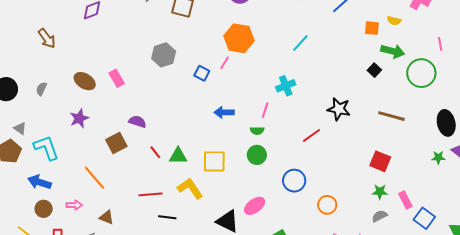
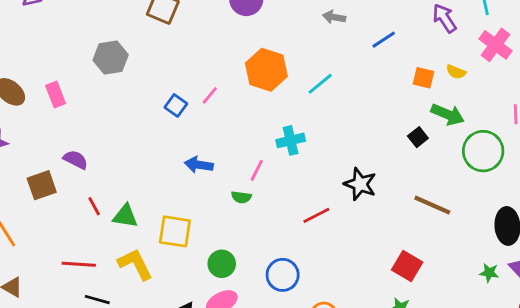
orange hexagon: (239, 38) -> (266, 70), moved
gray hexagon: (164, 55) -> (111, 58), moved
green circle: (257, 155) -> (222, 264), moved

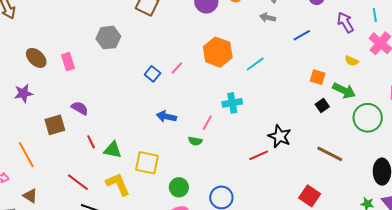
orange square: (423, 78) -> (318, 77), moved
red line: (316, 215) -> (259, 155), moved
red line: (79, 264) -> (78, 182), turned 30

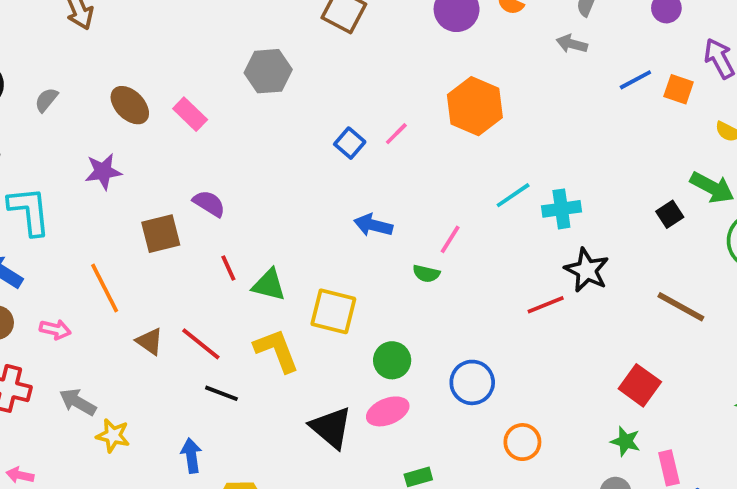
pink rectangle: (68, 62) -> (190, 114), turned -30
cyan line: (255, 64) -> (513, 195), moved
orange square: (318, 77) -> (679, 89), moved
cyan cross: (232, 103) -> (561, 209), moved
brown triangle: (30, 196) -> (150, 341), moved

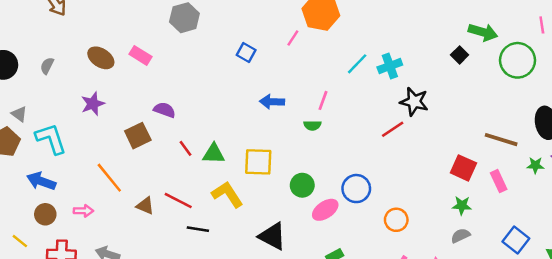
pink line: (396, 134) -> (293, 38), moved
brown line: (681, 307) -> (501, 140), moved
pink ellipse: (388, 411) -> (325, 210), moved
pink rectangle: (669, 468) -> (499, 181), moved

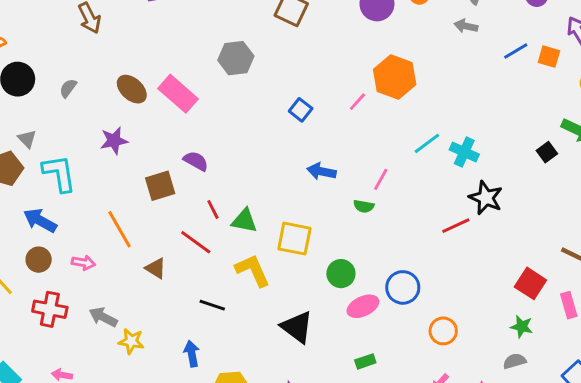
pink rectangle: (140, 55) -> (178, 94), size x1.5
cyan cross: (390, 66) -> (464, 152), turned 35
red line: (178, 200) -> (196, 242), moved

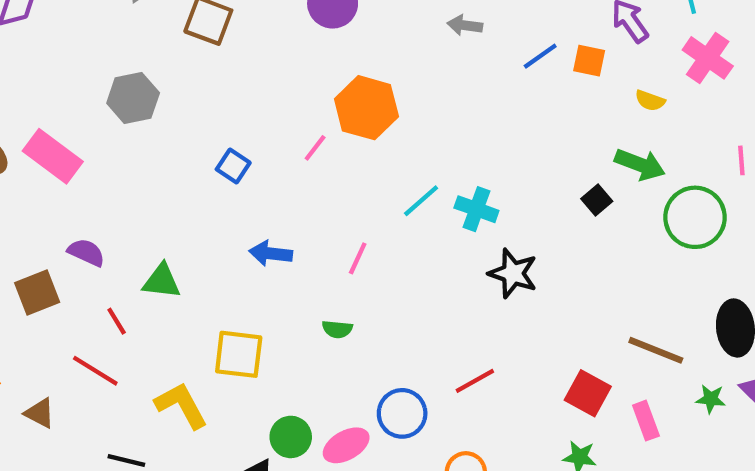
green semicircle: (364, 206) -> (337, 329), moved
green triangle: (244, 221) -> (162, 281), moved
red line: (456, 226) -> (475, 381), moved
green circle: (341, 274) -> (291, 437), moved

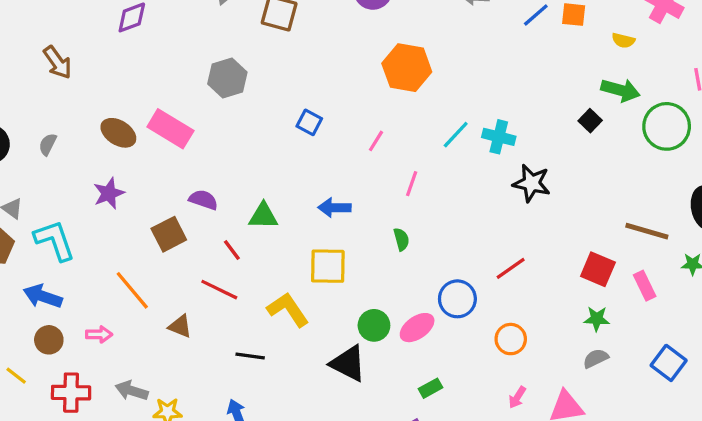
pink line: (315, 148) -> (376, 141), moved
blue arrow: (271, 253) -> (334, 208), moved
green semicircle: (337, 329) -> (401, 239), turned -105

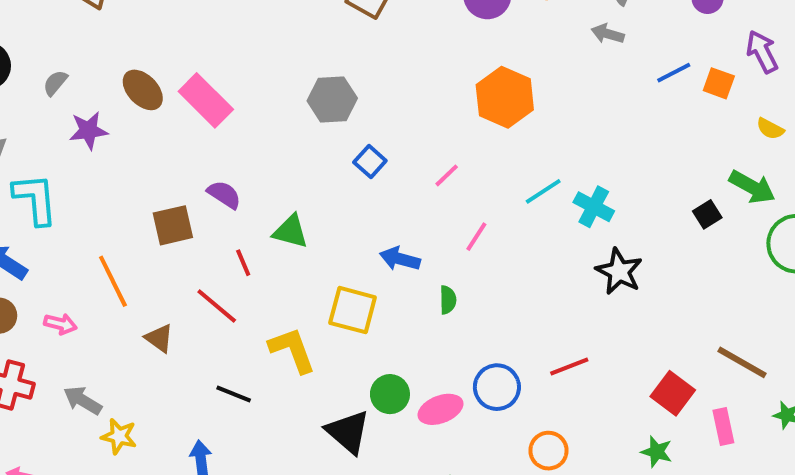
gray hexagon: (227, 78) -> (332, 99), moved
blue square: (309, 122) -> (370, 161), moved
purple star: (109, 193) -> (88, 130), moved
blue arrow: (334, 208) -> (400, 259), moved

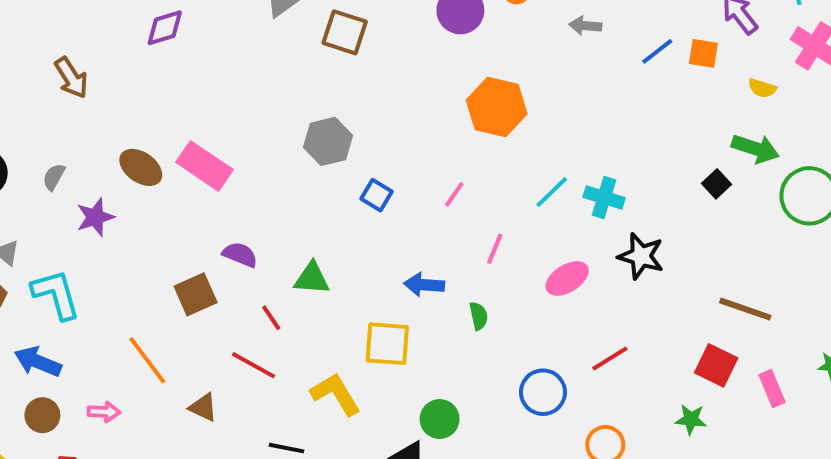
brown line: (742, 362) -> (745, 309), moved
pink ellipse: (441, 409) -> (567, 278), moved
green star: (657, 452) -> (691, 419), moved

